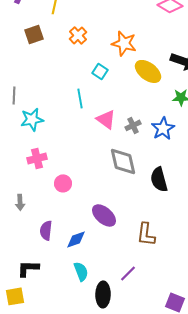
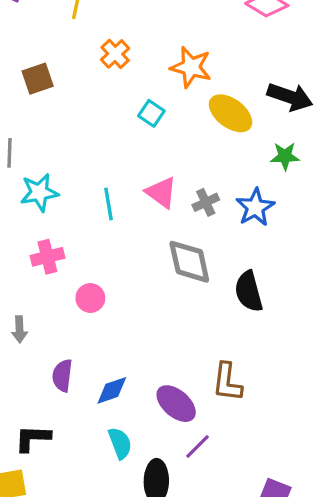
brown square: (34, 34) -> (38, 79), moved
cyan line: (80, 98) -> (109, 204), moved
purple ellipse: (104, 215) -> (176, 404), moved

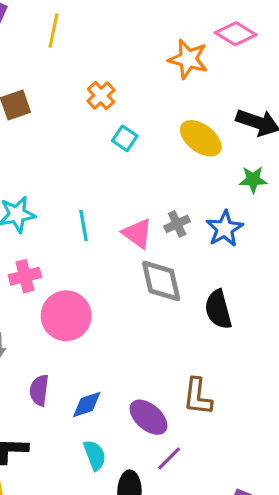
orange cross: (115, 54) -> (101, 96), moved
orange star: (191, 67) -> (188, 59), moved
pink triangle: (161, 192) -> (137, 233), moved
pink circle: (90, 298) -> (66, 316), size x1.8

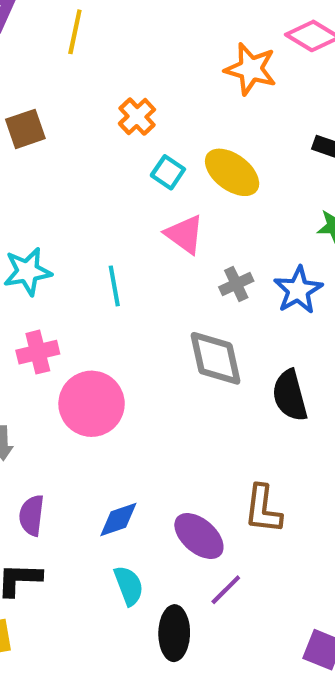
yellow ellipse: (201, 138) -> (232, 172), moved
pink triangle: (137, 233) -> (185, 234), moved
purple semicircle: (39, 390) -> (32, 515), moved

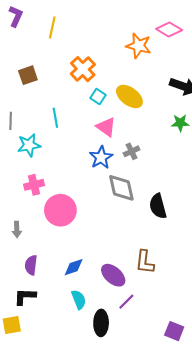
orange cross: (137, 117) -> (83, 69), size x1.4
cyan line: (114, 286) -> (55, 118), moved
blue star: (298, 290) -> (101, 157), moved

